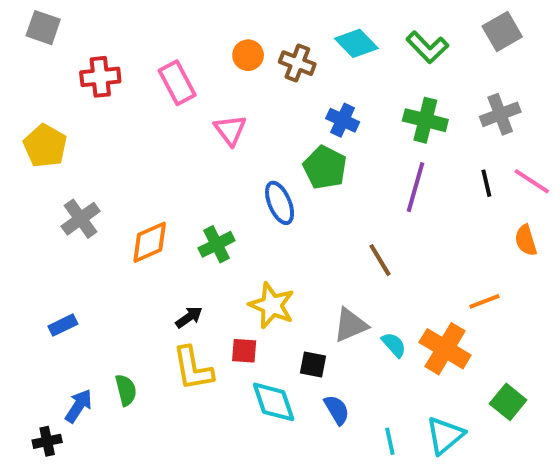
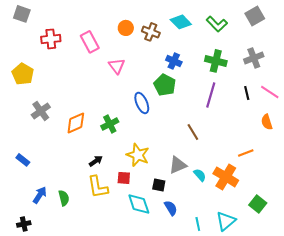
blue rectangle: (63, 325) -> (23, 160), moved, turned 64
blue arrow: (79, 406) -> (40, 195), moved

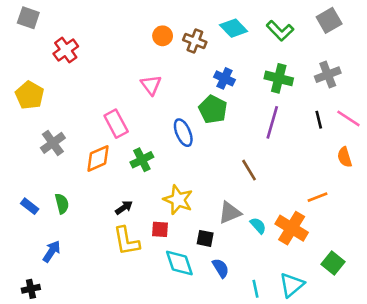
red cross: (51, 39) -> (66, 50), turned -30
pink rectangle: (90, 42) -> (116, 124), moved
green semicircle: (64, 198) -> (62, 204), moved

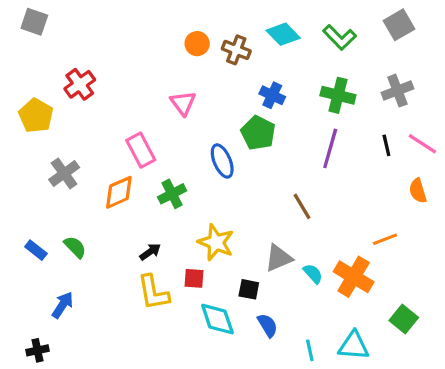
red cross: (66, 50) -> (80, 84), moved
green semicircle: (62, 204) -> (75, 247), turned -30
cyan triangle: (292, 285) -> (354, 346), turned 44

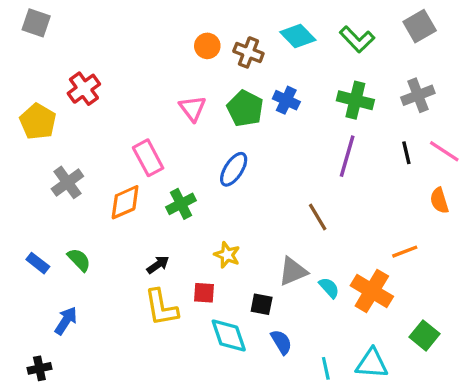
green pentagon: (258, 133) -> (245, 108), moved
blue ellipse: (222, 161) -> (234, 169), turned 56
yellow star: (216, 242) -> (227, 255), size x0.7

